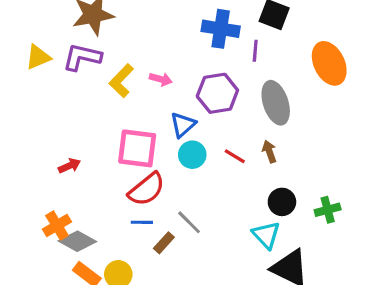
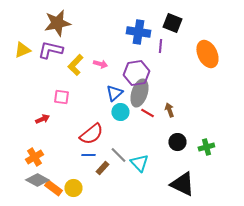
gray ellipse: (276, 103) -> (139, 93), moved, turned 36
pink square: (137, 148) -> (61, 97), moved, size x0.6
cyan triangle: (266, 235) -> (139, 163), moved
gray diamond: (77, 241) -> (37, 180), moved

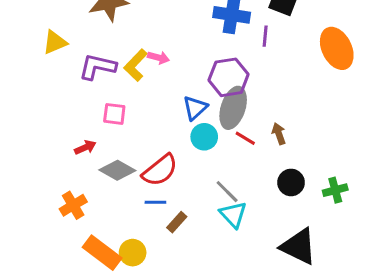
purple L-shape: (50, 50) -> (98, 67), moved
pink arrow: (100, 64) -> (158, 58), moved
gray line: (118, 155) -> (227, 192), moved
gray diamond: (37, 180) -> (117, 170), moved
orange rectangle: (53, 188) -> (102, 253), size x1.4

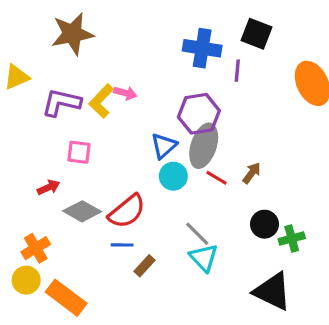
brown arrow: (279, 134) -> (252, 173), turned 55
green cross: (335, 190) -> (292, 239), moved
yellow circle: (133, 253) -> (26, 280), moved

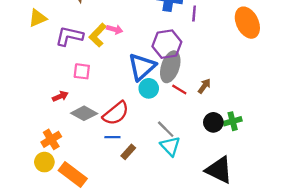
blue triangle: (164, 146) -> (142, 67), size x1.5
green cross: (292, 239) -> (233, 121), moved

